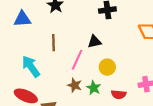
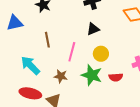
black triangle: (95, 42) -> (93, 29), moved
brown star: (75, 85) -> (61, 76), moved
green star: (94, 88) -> (92, 75), size x1.5

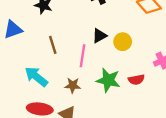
black triangle: (93, 29) -> (99, 36), moved
yellow circle: (101, 54) -> (123, 42), moved

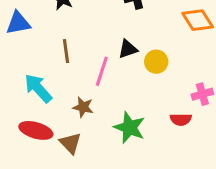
green star: (108, 80) -> (129, 128), moved
red semicircle: (136, 80) -> (181, 119), moved

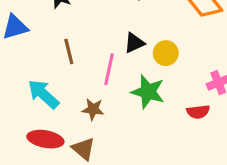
green star: (129, 128) -> (148, 92), moved

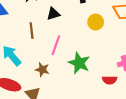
black triangle: (134, 43) -> (53, 14), moved
yellow circle: (166, 53) -> (96, 22), moved

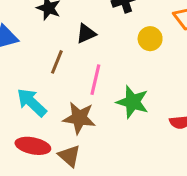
brown line: (32, 30) -> (57, 62), turned 35
brown star: (42, 70) -> (79, 118), size x1.5

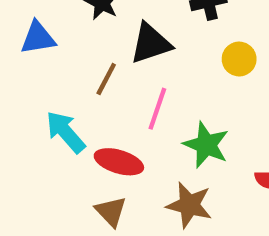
black triangle: (86, 34) -> (151, 43), size x1.5
brown star: (79, 118) -> (189, 205), moved
red ellipse: (33, 146) -> (119, 162), moved

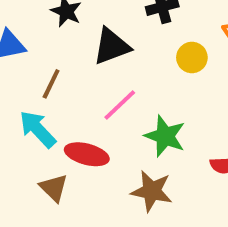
brown line: (106, 79) -> (51, 84), moved
pink line: (157, 109) -> (120, 105), turned 30
brown triangle: (111, 211) -> (54, 188), moved

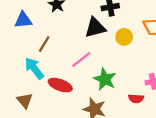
black triangle: (111, 46) -> (95, 28), moved
brown triangle: (54, 188) -> (25, 101), moved

